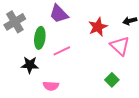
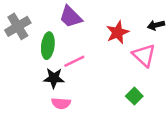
black star: (30, 65) -> (54, 78), moved

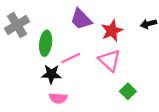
purple trapezoid: (71, 17) -> (81, 19), moved
pink triangle: (144, 55) -> (110, 60), moved

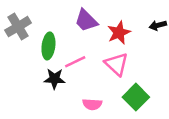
green square: (128, 91) -> (136, 97), size x1.5
pink semicircle: (58, 98) -> (92, 104), moved

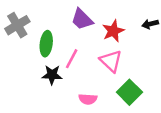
pink line: (75, 62) -> (72, 59), turned -36

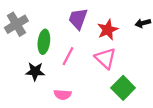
purple trapezoid: (82, 19) -> (78, 19), turned 65
black star: (52, 75) -> (35, 71), moved
pink semicircle: (88, 99) -> (63, 95), moved

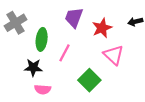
pink triangle: (105, 58) -> (113, 55), moved
green square: (123, 88) -> (89, 80), moved
pink semicircle: (63, 95) -> (43, 89), moved

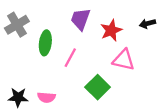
pink triangle: (113, 55) -> (124, 60), turned -30
black star: (33, 68) -> (18, 97), moved

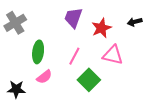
green ellipse: (45, 43) -> (38, 52), moved
pink line: (70, 58) -> (74, 56), moved
pink semicircle: (46, 97) -> (44, 77), moved, turned -42

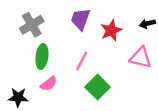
gray cross: (15, 23) -> (32, 25), moved
pink triangle: (113, 55) -> (141, 58), moved

